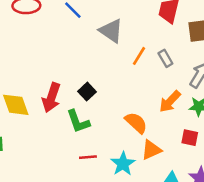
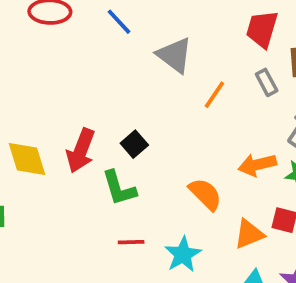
gray rectangle: (165, 58) -> (267, 82), moved
orange arrow: (170, 101) -> (257, 165), turned 30
orange triangle: (151, 150) -> (249, 234), moved

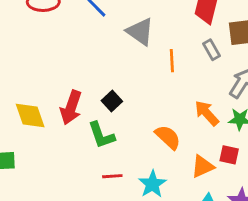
orange line: (214, 95) -> (172, 61), turned -35
orange arrow: (257, 165) -> (207, 113), turned 64

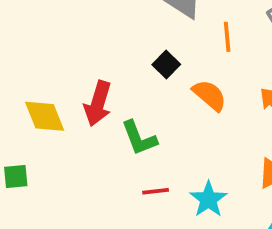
black square: (112, 101) -> (166, 65), moved
orange semicircle: (168, 137) -> (210, 95), moved

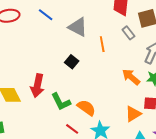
orange semicircle: (210, 95) -> (86, 108), moved
red line: (156, 191) -> (72, 129), turned 48

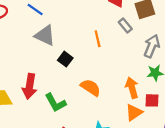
gray triangle: (78, 27) -> (45, 35), moved
orange arrow: (131, 77) -> (132, 88), moved, turned 36
orange semicircle: (86, 108) -> (91, 87), moved

